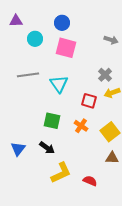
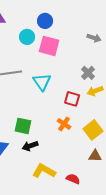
cyan circle: (35, 39) -> (27, 37), moved
green square: (52, 121) -> (23, 126), moved
black arrow: (47, 148) -> (30, 146), turned 126
yellow L-shape: (61, 173) -> (44, 171), turned -125

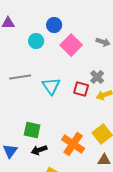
pink square: (49, 46) -> (71, 45), moved, turned 30
red square: (72, 99) -> (81, 89), moved
orange cross: (64, 124) -> (73, 144), moved, size x1.6

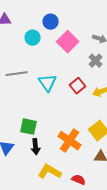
gray cross: (97, 77) -> (96, 61), moved
red square: (81, 89) -> (78, 86), turned 35
black arrow: (39, 150) -> (36, 147), turned -77

